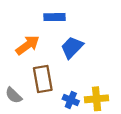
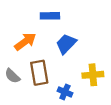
gray semicircle: (14, 95) -> (12, 76), moved
yellow cross: (97, 99) -> (93, 75), moved

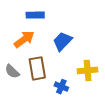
blue rectangle: (50, 16) -> (35, 15), moved

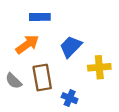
yellow cross: (88, 70) -> (99, 67), moved

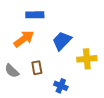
brown rectangle: (42, 78) -> (37, 68), size x0.6

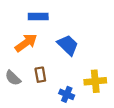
blue trapezoid: (62, 41) -> (68, 45), turned 90
yellow cross: (87, 59) -> (95, 81), moved

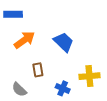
blue rectangle: (38, 16) -> (13, 14), moved
gray semicircle: (13, 78) -> (19, 89), moved

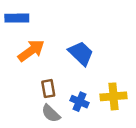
blue cross: (63, 88) -> (80, 102), moved
gray semicircle: (19, 89) -> (51, 113), moved

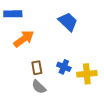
blue trapezoid: (81, 53) -> (68, 22), moved
blue cross: (80, 102) -> (64, 67), moved

